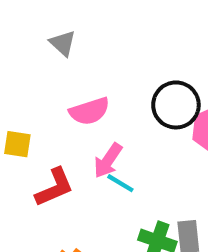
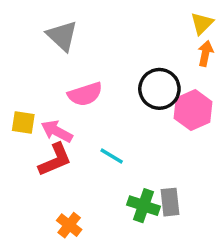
gray triangle: (63, 43) -> (62, 36), size x1.4
pink arrow: (108, 161) -> (57, 131), moved, turned 84

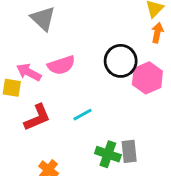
pink arrow: (57, 131) -> (29, 72), moved
cyan line: (112, 156) -> (82, 115), turned -60

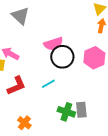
black circle: (121, 61) -> (62, 57), moved
pink semicircle: (61, 65) -> (53, 44), moved

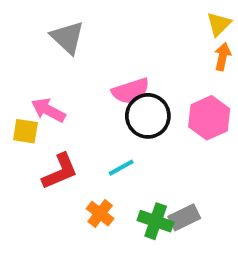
gray rectangle: (81, 110) -> (184, 217), turned 70
orange cross: (24, 123) -> (100, 214), moved

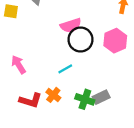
pink arrow: (48, 110) -> (19, 65), moved, turned 30
yellow square: (25, 131) -> (11, 11), moved
red L-shape: (60, 171) -> (31, 100), moved, turned 40

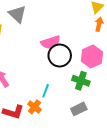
cyan line: (65, 69) -> (46, 91), moved, turned -40
green cross: (85, 99) -> (81, 81), moved

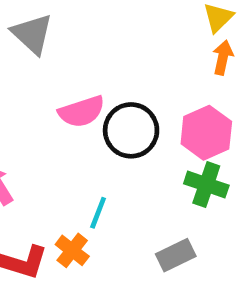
pink semicircle: (51, 42) -> (82, 112), moved
green cross: (81, 81) -> (206, 185), moved

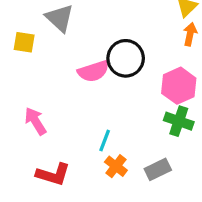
black circle: (131, 130) -> (126, 58), moved
orange cross: (72, 250) -> (116, 166), moved

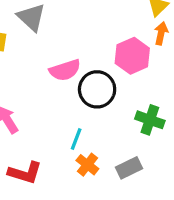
black circle: (126, 58) -> (97, 89), moved
pink hexagon: (179, 86) -> (132, 56), moved

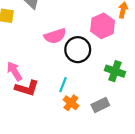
red L-shape: (25, 173) -> (27, 88), moved

